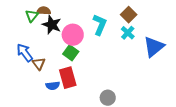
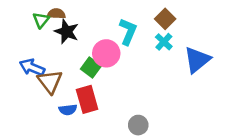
pink circle: (73, 35) -> (106, 53), moved
blue arrow: (25, 53) -> (32, 67), turned -30
brown triangle: (39, 64) -> (50, 82), size x1.5

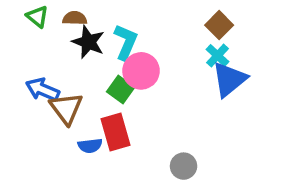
green triangle: (41, 20) -> (37, 17), moved, turned -30
cyan L-shape: (128, 32) -> (126, 42), moved
blue triangle: (197, 60) -> (229, 79), moved

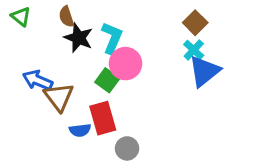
green triangle: (37, 17) -> (21, 17), moved
brown semicircle: (75, 18) -> (66, 17), turned -110
gray circle: (184, 166) -> (127, 148), moved

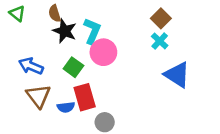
blue triangle: (204, 71) -> (177, 75), moved, turned -48
green square: (107, 80) -> (73, 67), moved
brown triangle: (59, 97) -> (38, 96), moved

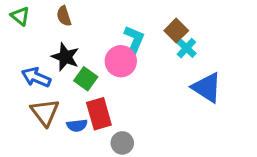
brown square: (161, 18) -> (176, 31), moved
black star: (65, 31) -> (65, 57), moved
cyan L-shape: (92, 31) -> (134, 41), moved

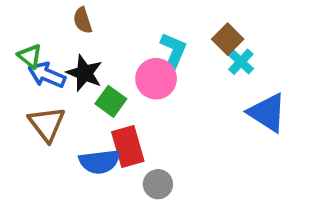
green triangle: (20, 16) -> (30, 56), moved
blue arrow: (36, 77) -> (47, 75), moved
brown triangle: (45, 112) -> (47, 124), moved
blue semicircle: (77, 125) -> (100, 162), size x1.5

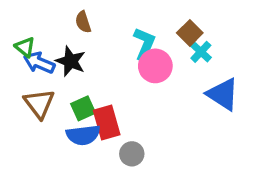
brown semicircle: (83, 20) -> (83, 22), moved
pink circle: (156, 79) -> (155, 66), moved
green square: (111, 101) -> (83, 108), moved, turned 30

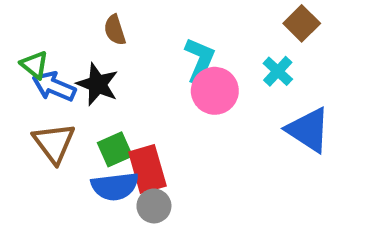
brown square: (190, 33) -> (302, 23), moved
gray circle: (132, 154) -> (154, 206), moved

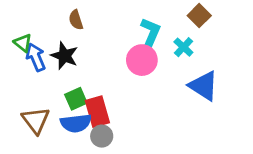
cyan L-shape: (200, 60) -> (150, 33), moved
blue arrow: (54, 86) -> (36, 57), turned 44
brown triangle: (54, 143) -> (36, 120), moved

